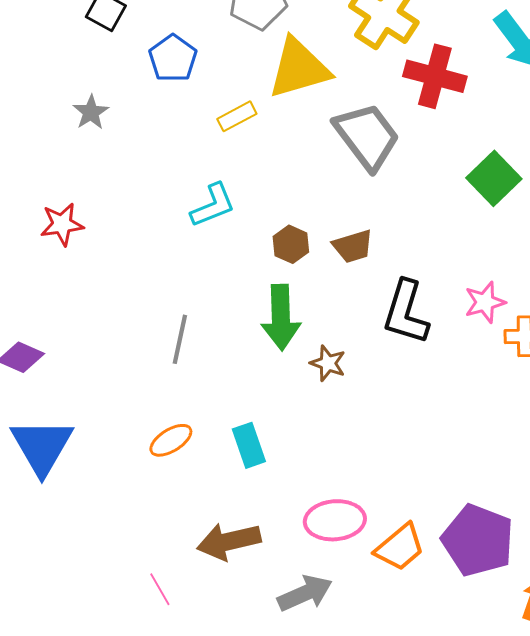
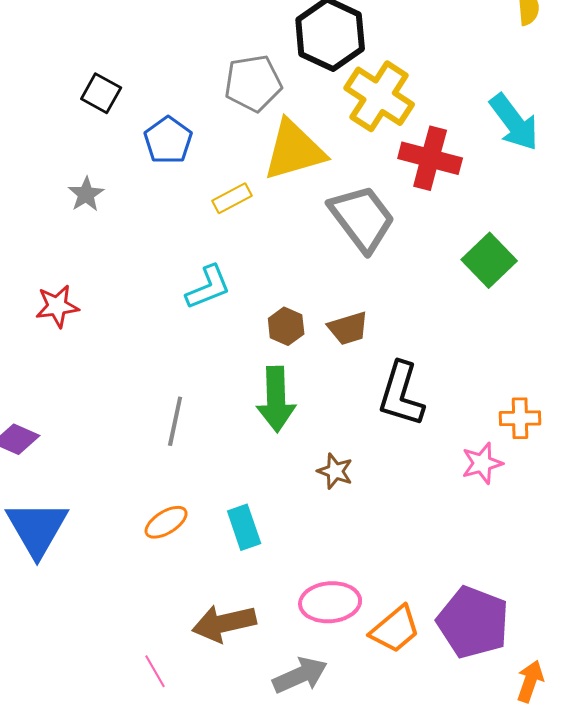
pink star: (485, 302) -> (482, 463), moved
brown star: (328, 363) -> (335, 471), moved

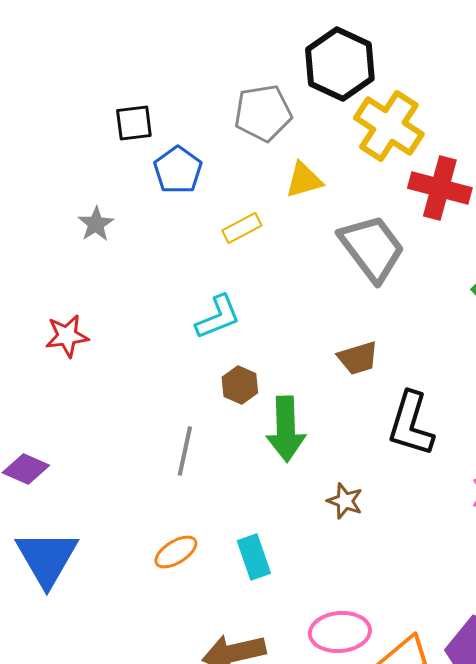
black square: (101, 93) -> (134, 123), moved, turned -36
yellow triangle: (294, 150) -> (304, 180), size x0.6
brown hexagon: (286, 326) -> (240, 385), moved

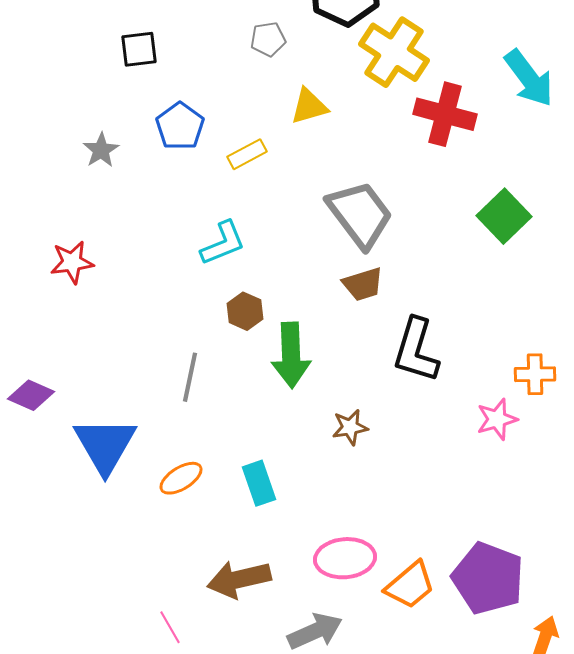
gray pentagon: (263, 113) -> (268, 39), size x0.6
blue pentagon: (178, 170) -> (180, 126), moved
gray trapezoid: (372, 248) -> (360, 214), moved
brown star: (345, 501) -> (350, 427), turned -30
blue triangle: (47, 558) -> (105, 445), moved

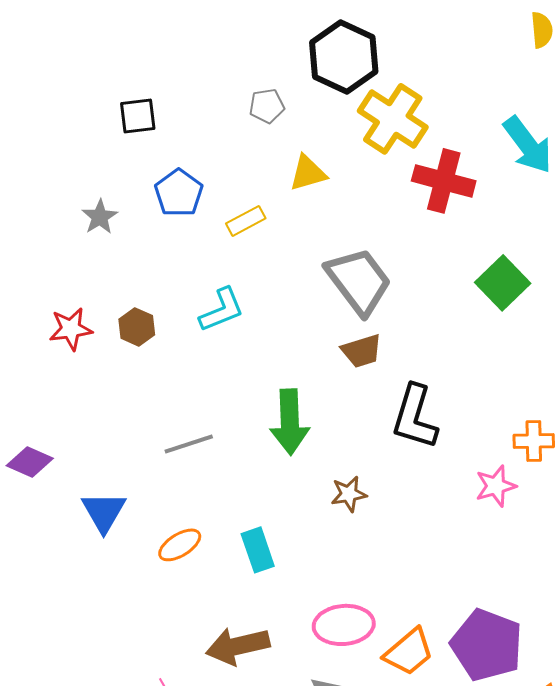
brown hexagon: (245, 311) -> (137, 327), moved
gray line: (190, 377) -> (189, 444), turned 60
blue triangle: (105, 445) -> (104, 512), size x0.7

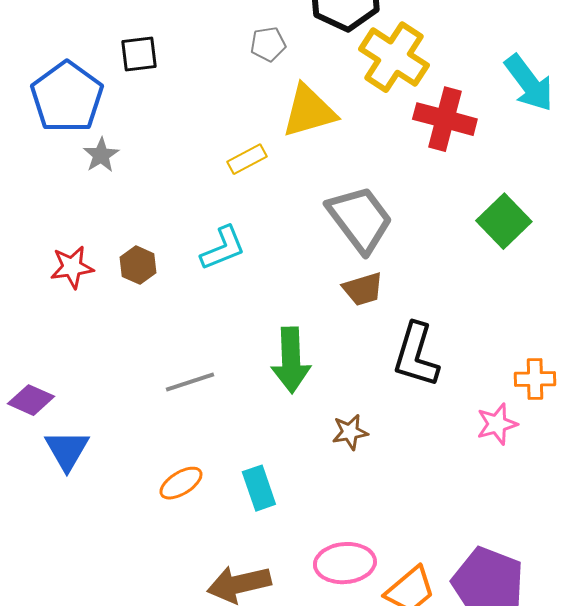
yellow triangle: (308, 173) -> (309, 111), size x1.5
blue pentagon: (179, 193) -> (67, 97), moved, size x1.5
blue triangle: (104, 512) -> (67, 450), moved

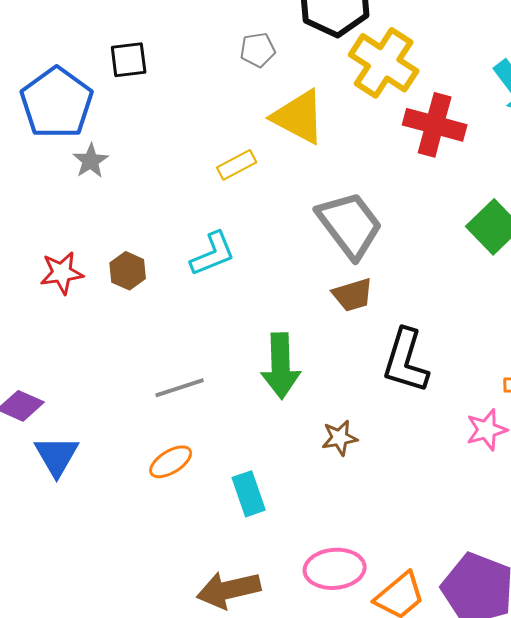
yellow triangle: (309, 111) -> (299, 117), turned 44
orange ellipse: (181, 483) -> (171, 462), moved

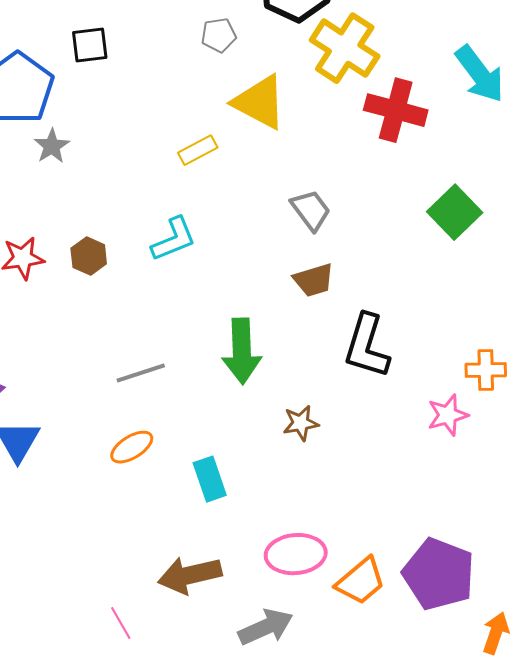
gray trapezoid: (350, 225) -> (311, 210), size x0.6

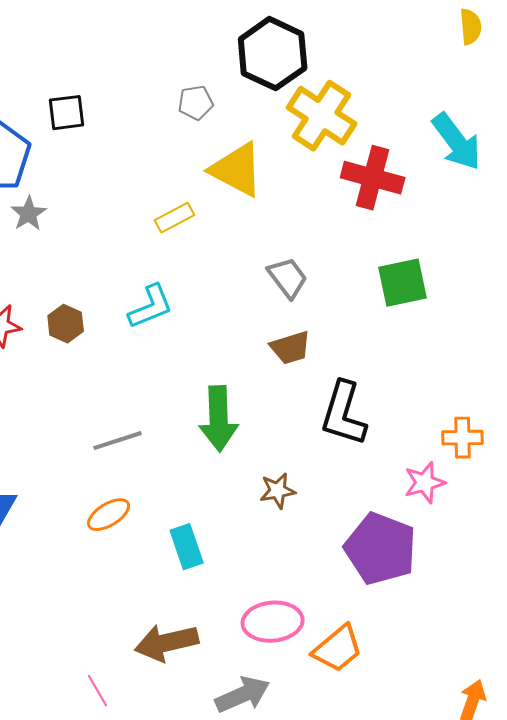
green square: (455, 212) -> (403, 283), moved, turned 32
purple pentagon: (439, 574) -> (381, 549), moved

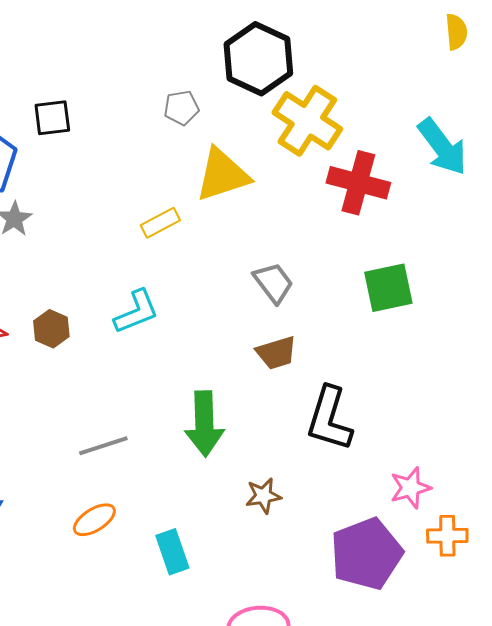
yellow triangle: (237, 170) -> (222, 175), turned -46
orange cross: (463, 438) -> (447, 536), moved
purple pentagon: (381, 549) -> (366, 554), turned 30

